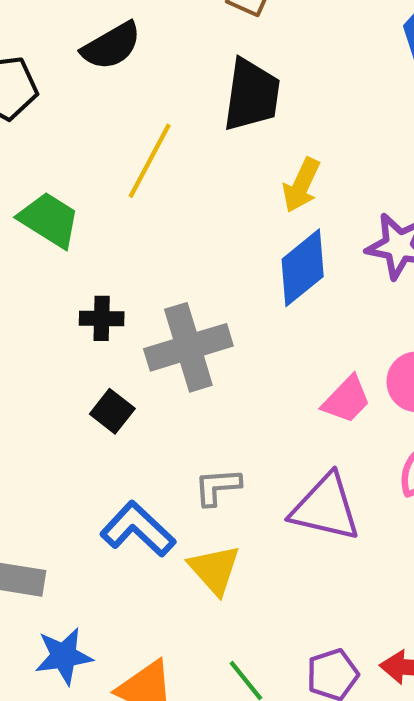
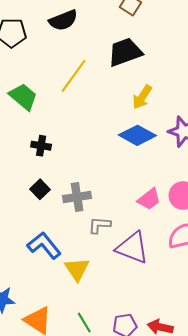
black trapezoid: (252, 95) -> (125, 52), turned -126
blue diamond: (303, 268) -> (137, 135), turned 60
gray cross: (188, 347) -> (77, 197), moved, size x0.7
gray L-shape: (218, 487) -> (99, 225), moved

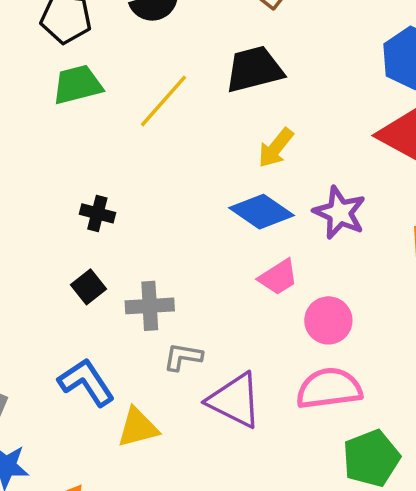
green trapezoid: (23, 97) -> (77, 85), moved, turned -60
pink trapezoid: (149, 199) -> (278, 277), moved
yellow triangle: (77, 269) -> (138, 428), turned 44

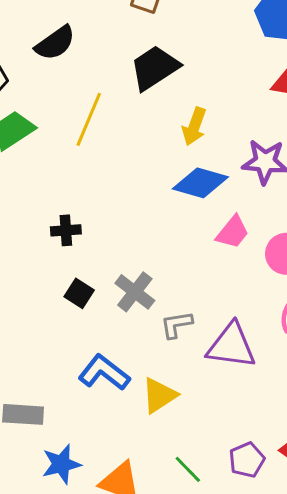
gray cross: (150, 306) -> (135, 292), turned -30

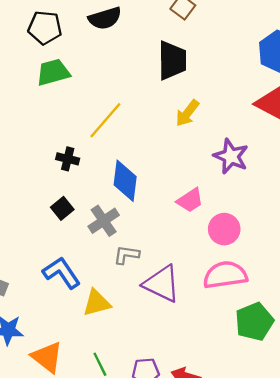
black trapezoid: (155, 68) -> (172, 60), turned 105
yellow line: (89, 119) -> (105, 120), moved
blue diamond: (200, 183) -> (125, 181), moved, turned 63

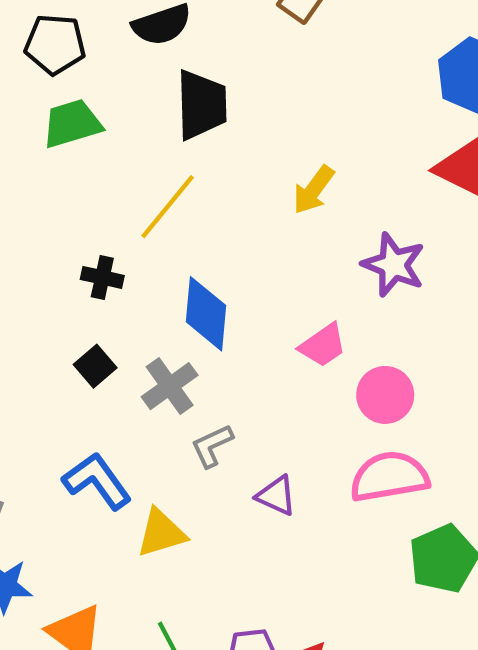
black trapezoid: (172, 60) -> (202, 105), moved
gray L-shape: (126, 255) -> (212, 446), turned -32
purple triangle: (162, 284) -> (276, 496), size x0.6

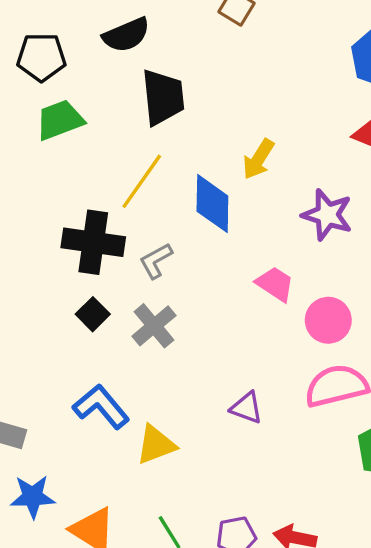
black cross: (102, 277) -> (93, 242), size x1.8
blue diamond: (206, 314) -> (212, 204), moved
pink trapezoid: (323, 345) -> (275, 284), turned -108
gray L-shape: (212, 446) -> (156, 261), moved

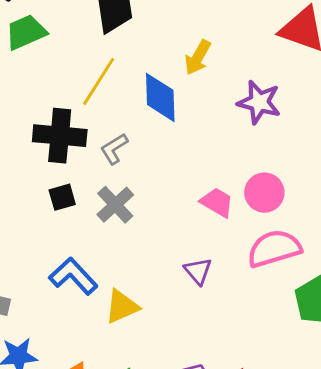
pink trapezoid: (275, 284) -> (217, 202), moved
black square: (93, 314) -> (62, 197), turned 32
purple triangle: (247, 408) -> (198, 271), turned 32

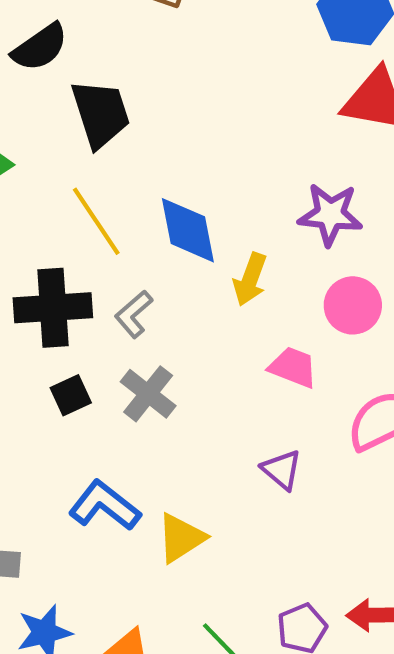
yellow arrow: (198, 57) -> (250, 279), moved
yellow line: (99, 81) -> (96, 221), turned -57
pink circle: (264, 193) -> (353, 305), moved

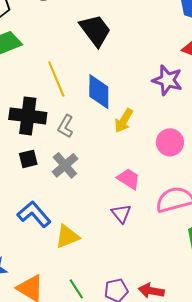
black trapezoid: (101, 114) -> (95, 30), moved, turned -30
purple star: (330, 214) -> (167, 80), moved
gray L-shape: (134, 314) -> (65, 126), turned -30
pink trapezoid: (293, 367) -> (129, 179), moved

